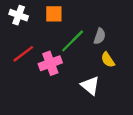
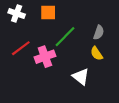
gray semicircle: (100, 36) -> (99, 32), moved

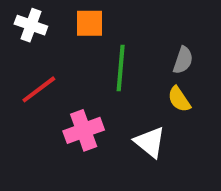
green line: (65, 37) -> (121, 68), turned -40
pink cross: (45, 57) -> (84, 130), moved

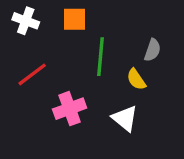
yellow semicircle: (179, 99) -> (136, 79), moved

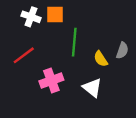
white cross: (26, 21) -> (31, 17), moved
gray semicircle: (152, 50) -> (122, 50), moved

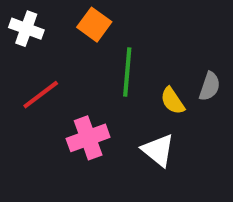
orange square: (55, 14) -> (94, 25), turned 36
white cross: (31, 17) -> (26, 29), moved

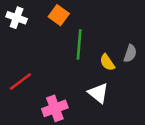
red line: (41, 95) -> (20, 82), moved
pink cross: (88, 138) -> (55, 108), moved

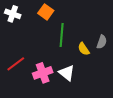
white triangle: (98, 93) -> (67, 73), moved
pink cross: (55, 108) -> (43, 73), moved

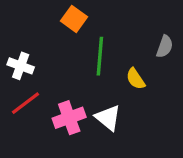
white cross: (13, 14) -> (21, 66), moved
gray semicircle: (102, 42) -> (165, 46), moved

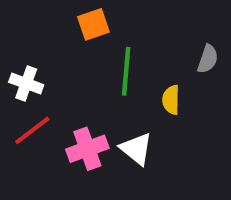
orange square: (74, 19) -> (93, 24), turned 35
yellow semicircle: (136, 79) -> (171, 100), turned 35

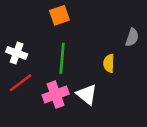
green line: (126, 71) -> (62, 58), moved

